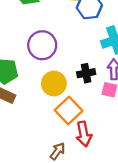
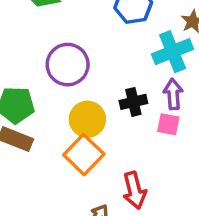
orange square: (69, 111) -> (84, 155), moved

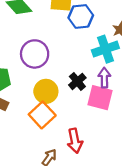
black cross: (133, 102) -> (77, 81), turned -30
pink square: (168, 124) -> (100, 98), size x1.6

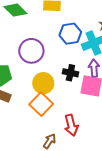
blue hexagon: (81, 16) -> (70, 34), moved
black cross: (77, 81) -> (70, 73), turned -35

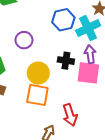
purple circle: (31, 51) -> (24, 40), size x0.7
orange square: (41, 104) -> (37, 95), turned -30

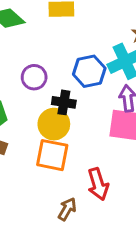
blue hexagon: (63, 20) -> (89, 71), moved
black cross: (66, 61) -> (64, 102), moved

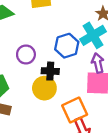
orange square: (52, 155) -> (75, 110), moved, turned -30

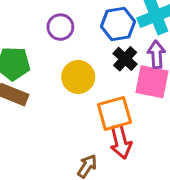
black cross: (50, 71) -> (125, 59), moved, turned 30

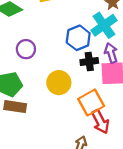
purple circle: (60, 27) -> (26, 49), moved
black cross: (125, 59) -> (89, 61), turned -36

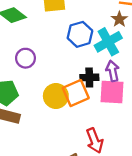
blue hexagon: (78, 38) -> (80, 34), moved
orange square: (91, 102) -> (76, 93), moved

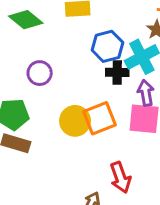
black cross: (89, 77) -> (117, 72), moved

